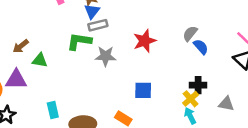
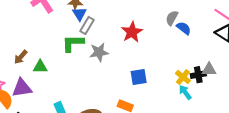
gray rectangle: (98, 25) -> (87, 25), turned -35
black cross: (198, 85) -> (198, 75), moved
gray triangle: (226, 104) -> (209, 69), moved

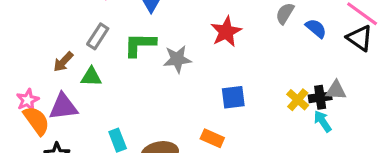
gray rectangle: (87, 25) -> (98, 36), moved
blue semicircle: (184, 28) -> (316, 28), moved
cyan arrow: (185, 92) -> (323, 121), moved

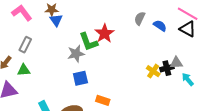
green L-shape: (140, 44) -> (88, 42), moved, turned -105
blue square: (233, 97) -> (80, 78), moved
cyan arrow: (323, 121) -> (188, 79), moved

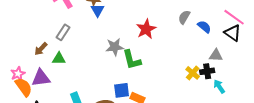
green L-shape: (88, 42) -> (132, 60), moved
gray triangle: (176, 63) -> (216, 55), moved
blue square: (80, 78) -> (122, 90), moved
cyan arrow: (188, 79) -> (219, 86), moved

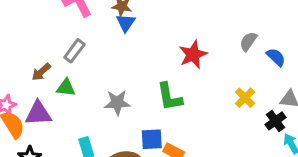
gray star: (115, 47) -> (117, 103), moved
black cross: (207, 71) -> (275, 121), turned -32
yellow cross: (193, 73) -> (245, 98), moved

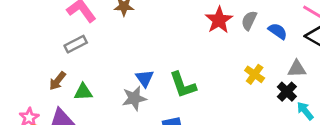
blue triangle: (126, 23) -> (145, 78), moved
gray rectangle: (74, 51) -> (76, 44), moved, turned 35
red star: (193, 55) -> (219, 20), moved

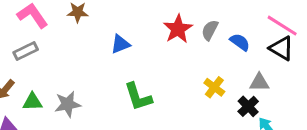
blue triangle: (145, 78) -> (120, 44), moved, turned 42
gray star: (134, 98) -> (68, 104), moved

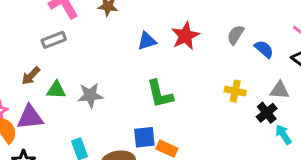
red star: (178, 29) -> (185, 36), moved
yellow cross: (214, 87) -> (235, 91), turned -30

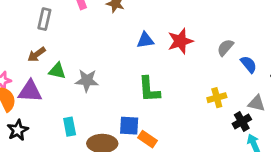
gray rectangle: (54, 40) -> (44, 19), moved, turned -65
yellow cross: (235, 91) -> (217, 98), turned -36

